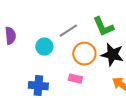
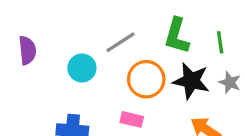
green L-shape: (103, 27) -> (177, 36), turned 40

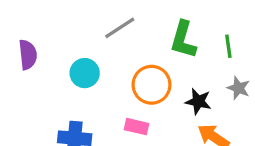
gray line: (121, 42) -> (120, 28), moved
black star: (191, 81) -> (198, 101), moved, size x0.7

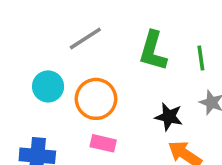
orange circle: (152, 85) -> (96, 99), moved

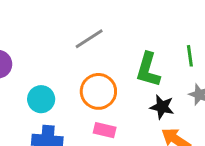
green L-shape: (153, 51) -> (148, 70), moved
cyan circle: (48, 86) -> (41, 99), moved

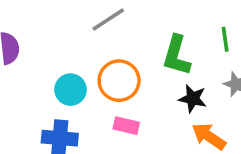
cyan circle: (41, 99) -> (71, 90), moved

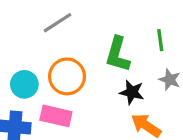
pink rectangle: (126, 126) -> (56, 116), moved, size x1.4

